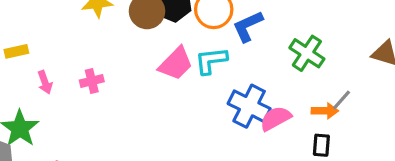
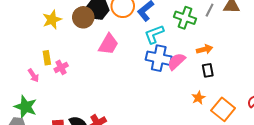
yellow rectangle: (16, 51) -> (47, 58), moved, turned -72
cyan L-shape: (211, 61) -> (154, 34), moved
gray line: (341, 100) -> (210, 10), moved

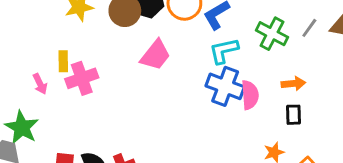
pink semicircle: (176, 61) -> (250, 95), turned 120
pink cross: (61, 67) -> (82, 78), size x1.5

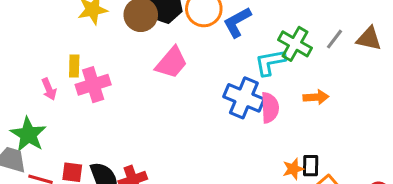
cyan L-shape: (224, 51) -> (270, 62), moved
black rectangle: (293, 115) -> (311, 166), moved

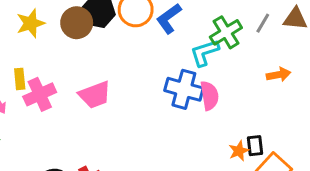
green cross: (295, 44) -> (226, 32), turned 36
pink trapezoid: (172, 63) -> (95, 95), moved, turned 36
orange arrow: (316, 97) -> (279, 75), moved

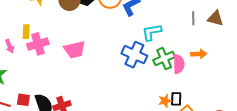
gray line: (263, 23) -> (193, 18), turned -40
green cross: (226, 32) -> (164, 59), moved
pink semicircle: (210, 96) -> (179, 64), moved

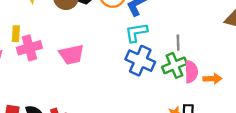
gray line: (193, 18) -> (178, 43), moved
cyan L-shape: (152, 32) -> (136, 32), moved
orange arrow: (199, 54) -> (212, 79), moved

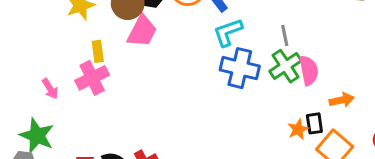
yellow rectangle: (16, 34) -> (98, 51), moved
pink trapezoid: (72, 55) -> (142, 31), moved, turned -40
orange arrow: (212, 79) -> (342, 100), moved

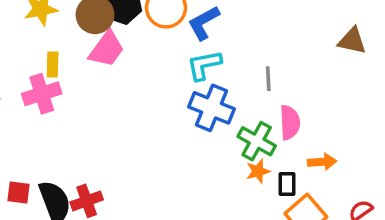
green cross: (286, 66) -> (257, 141), moved, turned -36
orange star: (298, 129) -> (258, 171), moved

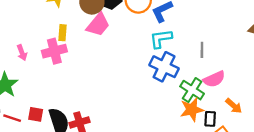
pink semicircle: (290, 122) -> (214, 79), turned 65
orange arrow: (322, 162) -> (234, 106), turned 42
orange star: (258, 171) -> (192, 110), size x1.5

